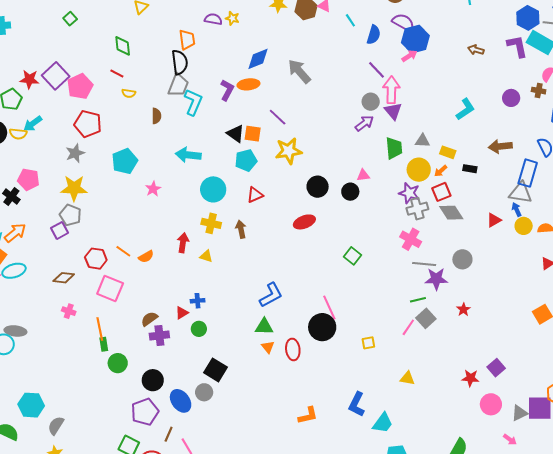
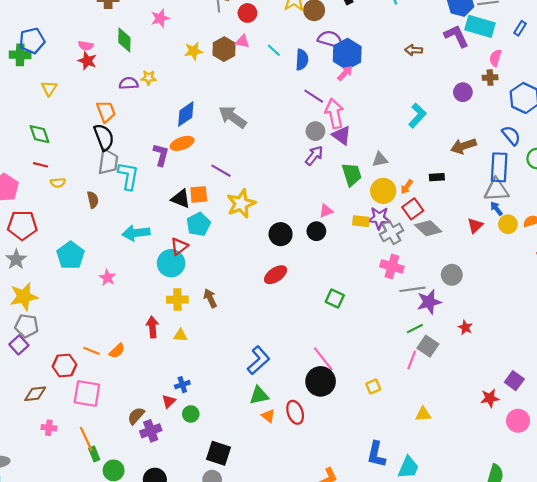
yellow rectangle: (448, 152) -> (361, 221), moved
red triangle: (255, 195) -> (179, 246), moved

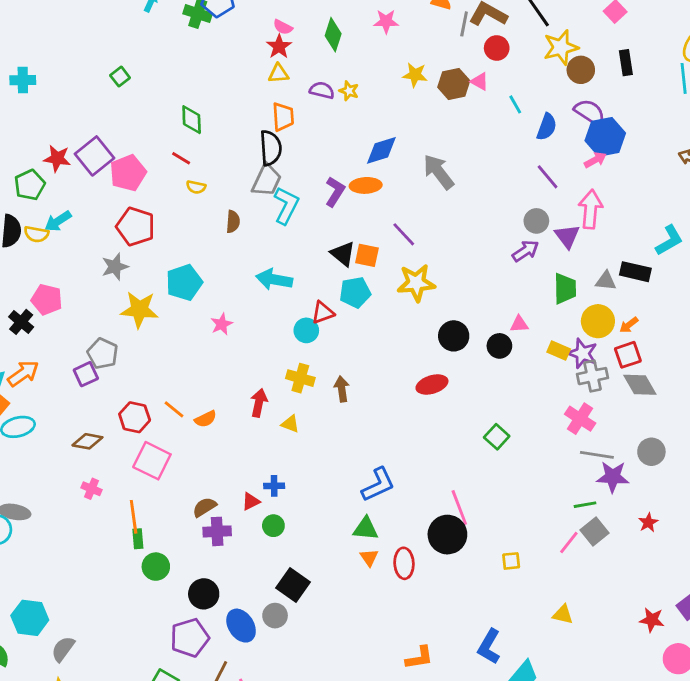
yellow triangle: (49, 88) -> (278, 73), moved, turned 35
pink arrow: (334, 113) -> (591, 209), moved
black rectangle: (437, 177) -> (635, 272), moved, size x1.5
cyan circle: (171, 263) -> (306, 330), size x0.7
yellow star: (24, 297) -> (139, 310), moved

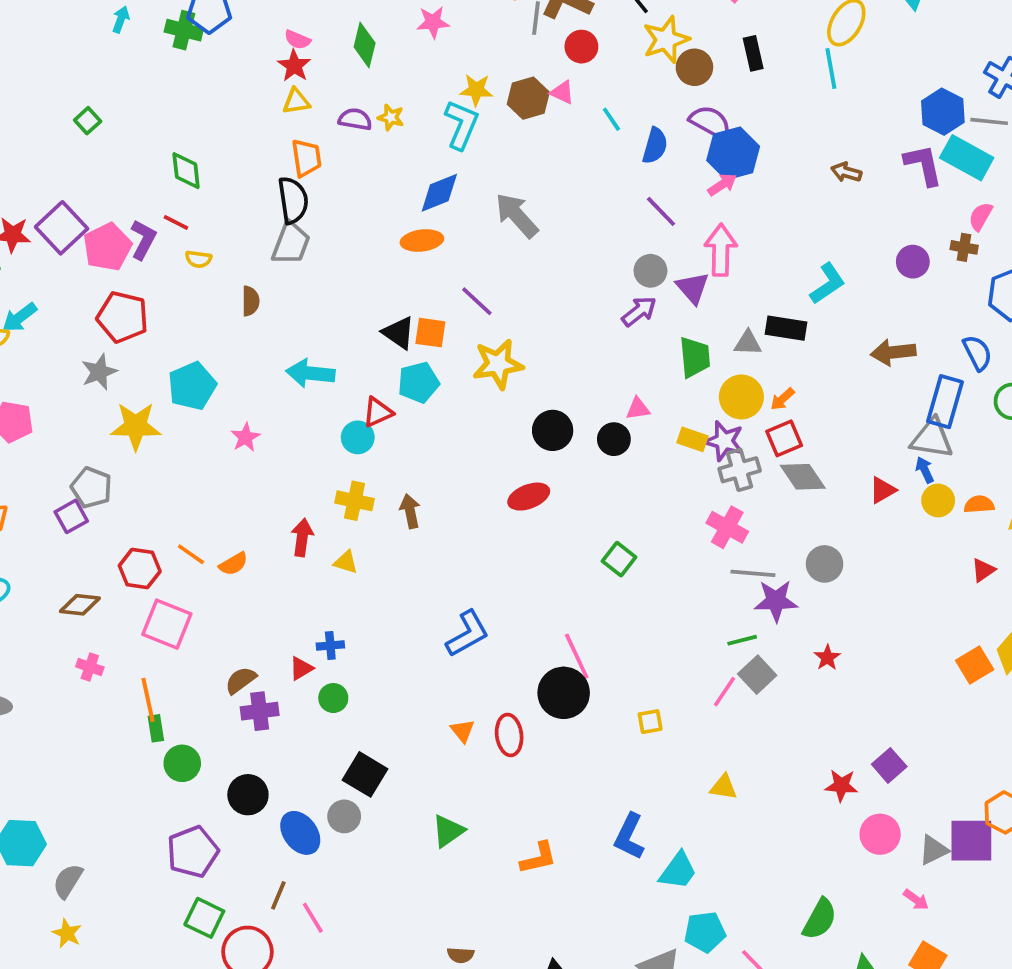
purple L-shape: (335, 192) -> (143, 239), moved
cyan L-shape: (286, 205) -> (461, 125), moved
green triangle: (366, 529) -> (448, 831), moved, turned -36
purple pentagon: (190, 638) -> (193, 852), moved

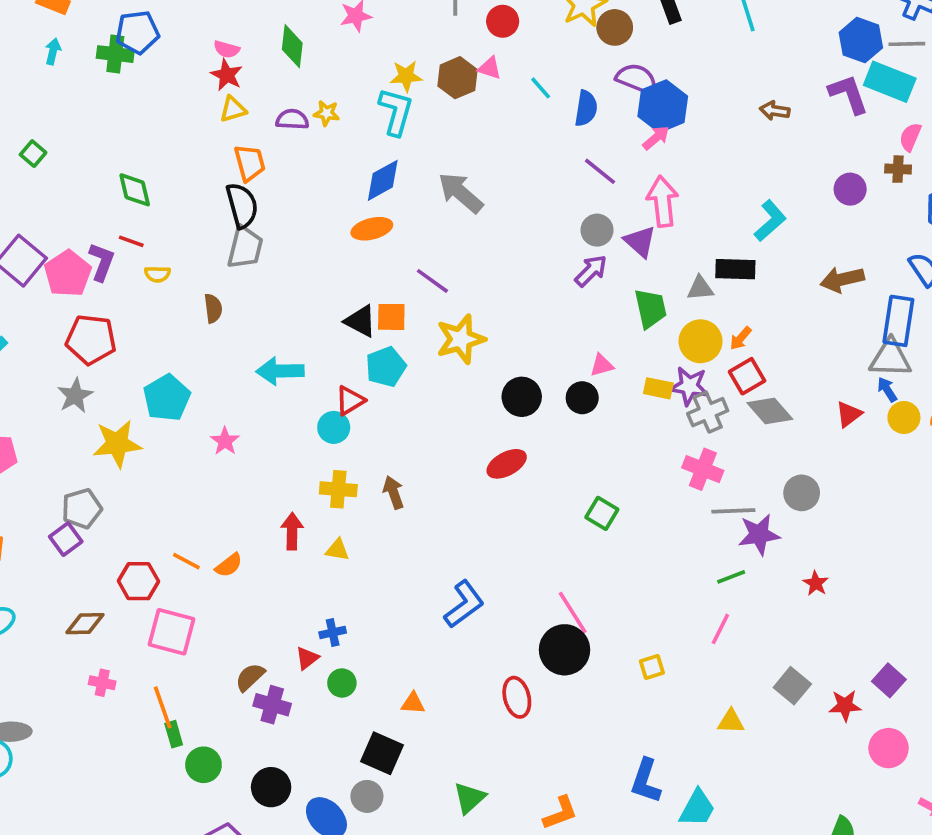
gray pentagon: (91, 487) -> (82, 509), turned -30
gray square: (757, 675) -> (792, 686), moved
purple cross: (260, 711) -> (272, 705), turned 30
orange triangle: (463, 731) -> (413, 703), moved, turned -40

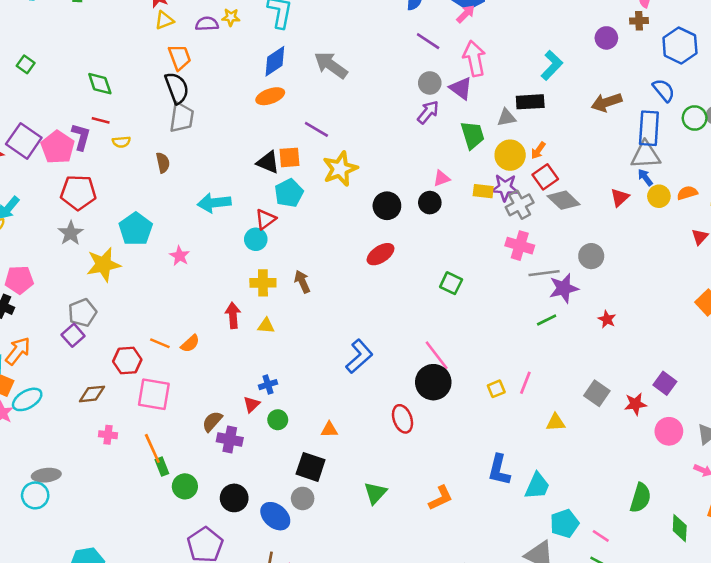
pink line: (720, 629) -> (525, 383), moved

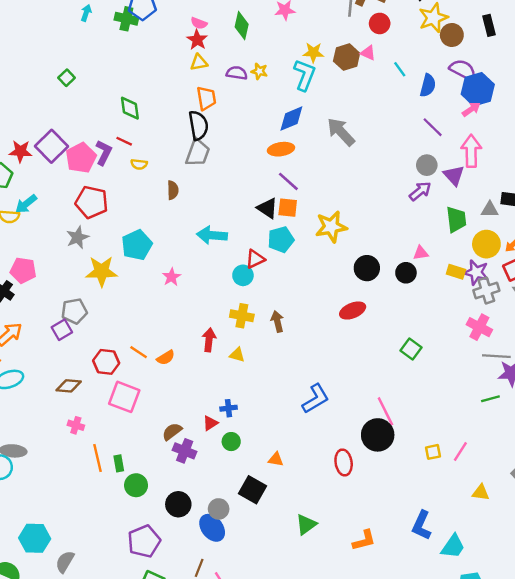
purple line: (316, 129) -> (288, 181), moved
orange line: (152, 448) -> (98, 458), moved
gray circle: (303, 498) -> (219, 509), moved

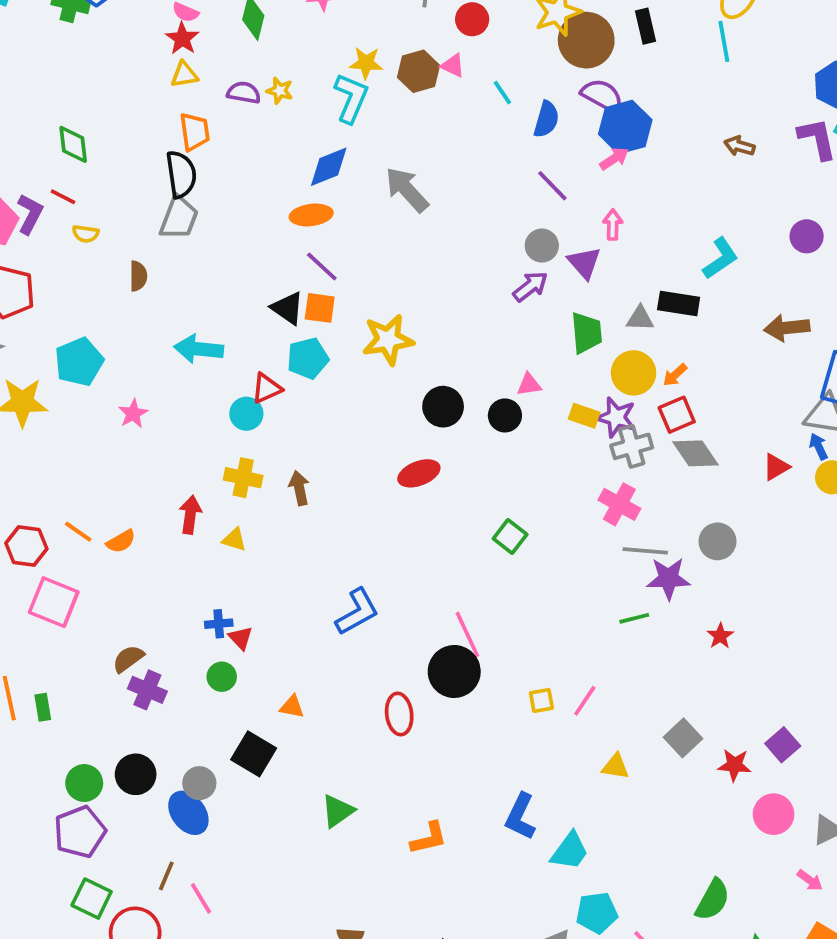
brown circle: (452, 35) -> (586, 40), size x1.5
pink arrow: (471, 151) -> (613, 225), size x0.6
red triangle: (210, 423) -> (241, 638), moved, turned -42
green circle: (136, 485) -> (84, 783), moved

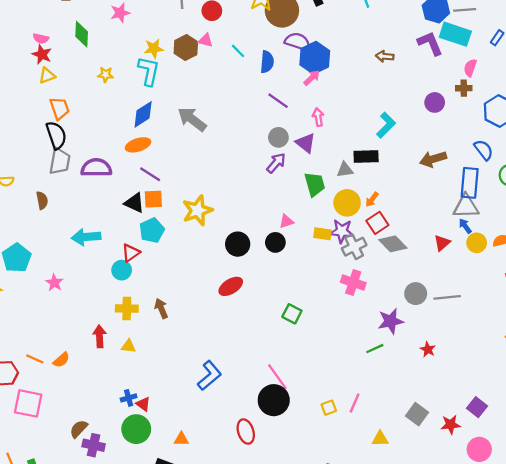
purple semicircle: (244, 93) -> (96, 168), moved, size x1.5
gray line: (645, 551) -> (447, 297), moved
green circle: (222, 677) -> (136, 429), size x1.6

